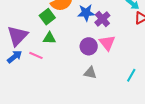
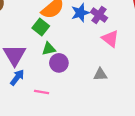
purple circle: (89, 46) -> (59, 63), moved
pink line: (36, 55) -> (42, 92), moved

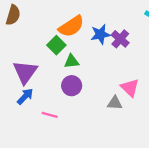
pink triangle: (110, 39) -> (130, 88), moved
green triangle: (49, 49) -> (72, 61), moved

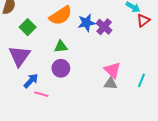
green square: (56, 45) -> (28, 27), moved
blue arrow: (25, 96) -> (31, 81), moved
gray triangle: (115, 103) -> (110, 84), moved

